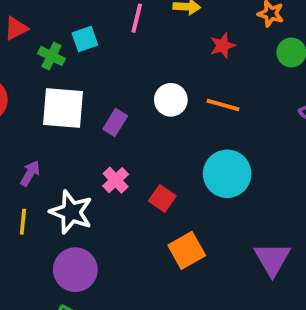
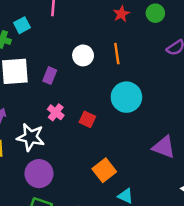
red star: (223, 46) -> (121, 14), moved
orange line: (223, 105) -> (117, 54), turned 75
orange square: (187, 250) -> (104, 170), moved
purple triangle: (272, 259) -> (164, 147), turned -30

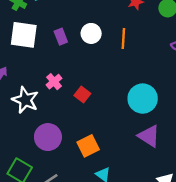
purple rectangle: (50, 76) -> (61, 37), moved, turned -56
cyan circle: (126, 97) -> (143, 99), moved
purple circle: (39, 174) -> (48, 137), moved

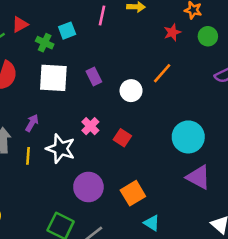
white circle: (91, 33) -> (131, 91), moved
orange line: (123, 38) -> (162, 73), turned 42

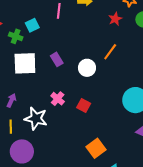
purple circle: (88, 187) -> (22, 151), moved

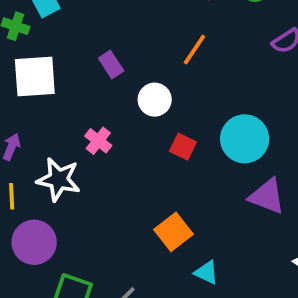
purple rectangle: (57, 59) -> (111, 65), moved
white circle: (87, 68) -> (155, 100), moved
red square: (84, 105) -> (183, 147), moved

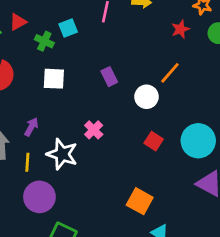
white square: (35, 76) -> (54, 79), size x0.7
white circle: (155, 100) -> (147, 97), moved
orange square: (173, 232) -> (140, 201), turned -30

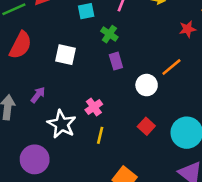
green cross: (44, 41) -> (109, 34), moved
yellow line: (27, 162) -> (100, 135), moved

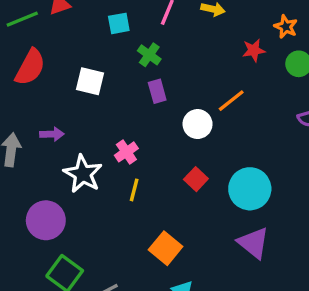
purple arrow: (38, 95) -> (52, 134), turned 49

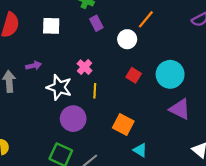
purple circle: (46, 220) -> (73, 119), moved

